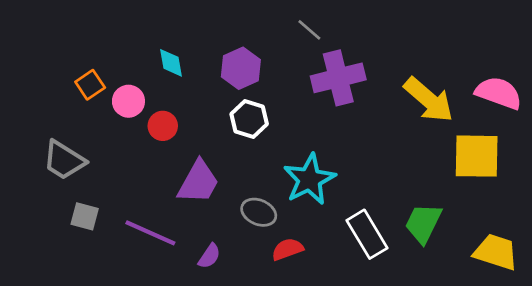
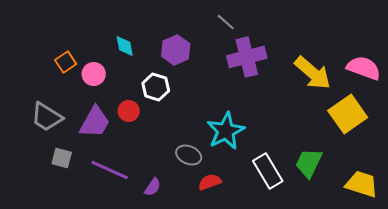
white hexagon: (249, 119) -> (156, 87), moved
red circle: (163, 126) -> (129, 111), moved
yellow square: (477, 156) -> (348, 114), turned -36
purple trapezoid: (198, 182) -> (95, 122), moved

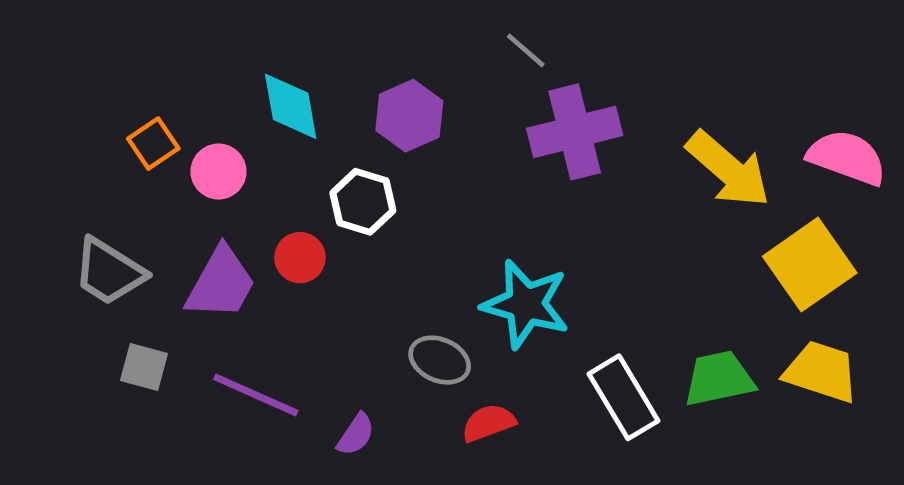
cyan diamond: (125, 46) -> (291, 106), size x1.4
cyan star: (226, 131) -> (526, 304), turned -30
green trapezoid: (309, 163) -> (719, 379), turned 52
yellow trapezoid: (362, 184) -> (821, 372), moved

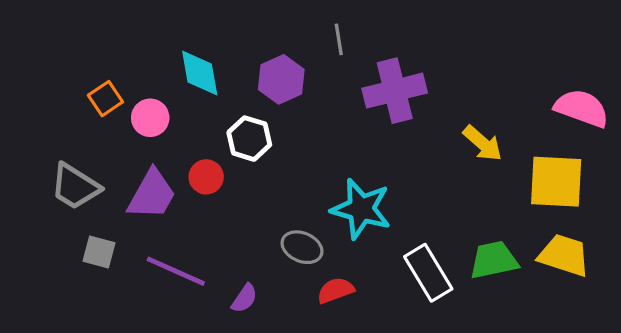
gray line: (526, 50) -> (339, 39), moved, turned 40
yellow arrow: (728, 169) -> (483, 143), moved, size x0.7
yellow square: (810, 265) -> (556, 182), turned 38

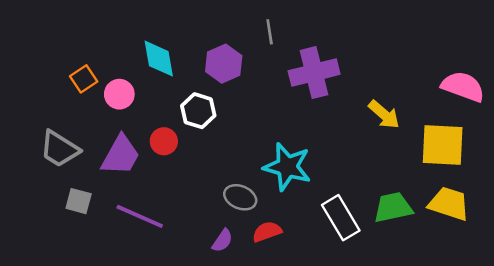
purple semicircle: (244, 298) -> (222, 241), moved

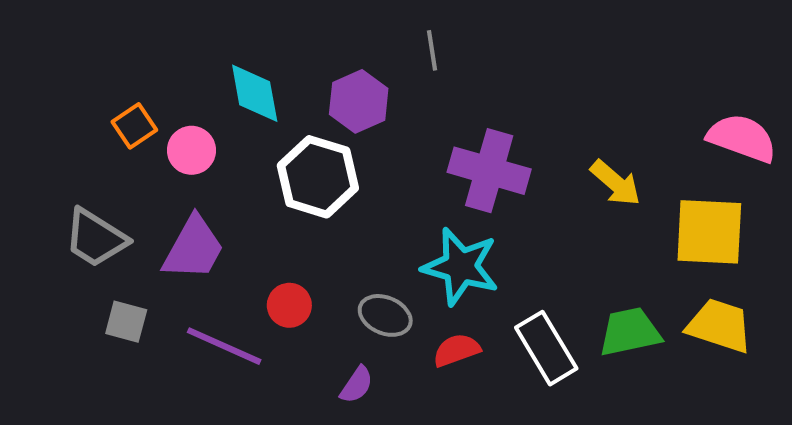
purple cross: (314, 73) -> (489, 171), moved, turned 30
white hexagon: (198, 111) -> (318, 177), size x1.4
red circle: (164, 141) -> (289, 305), moved
red semicircle: (267, 232) -> (457, 350), moved

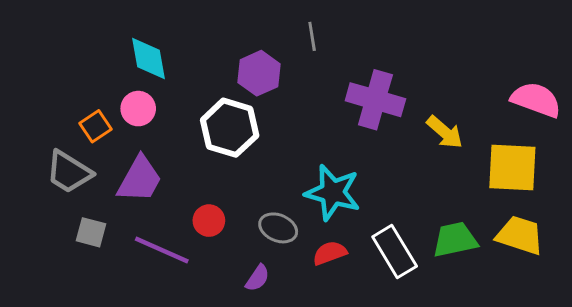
cyan diamond: (255, 93) -> (148, 58), moved
orange square: (134, 126) -> (95, 126), moved
purple cross: (489, 171) -> (375, 100), moved

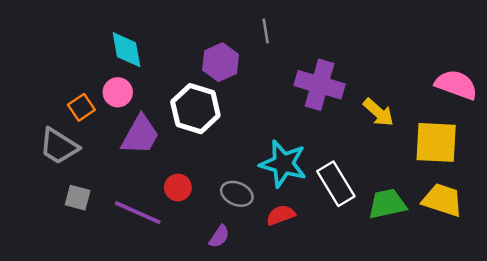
purple trapezoid: (140, 179) -> (140, 135), moved
white rectangle: (395, 251) -> (336, 184), moved

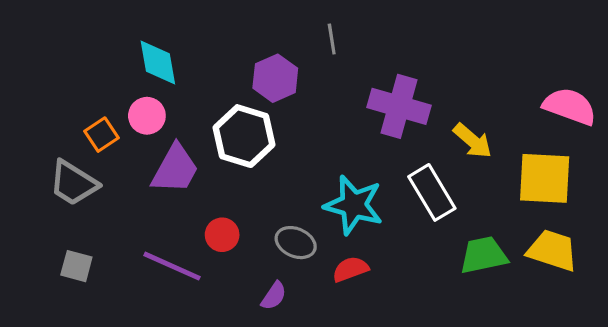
white rectangle: (336, 184) -> (432, 192), moved
gray square: (78, 198) -> (76, 266), moved

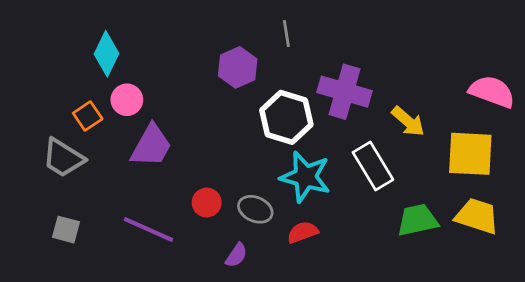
cyan diamond: (158, 63) -> (107, 54), moved, turned 36
white hexagon: (244, 136) -> (286, 117), moved
red circle: (222, 235) -> (207, 203), moved

